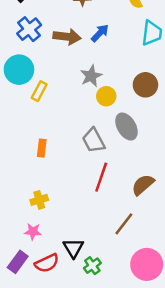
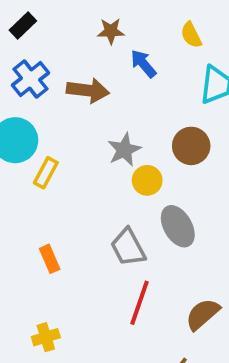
blue arrow: (100, 33) -> (143, 64), moved, turned -84
brown circle: (145, 85) -> (191, 146), moved
orange rectangle: (42, 148) -> (50, 259), turned -30

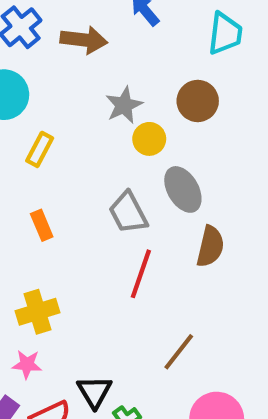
yellow rectangle: (46, 173) -> (40, 149), moved
brown semicircle: (203, 314) -> (210, 246), moved, turned 144
yellow cross: (46, 337) -> (38, 312), size x1.4

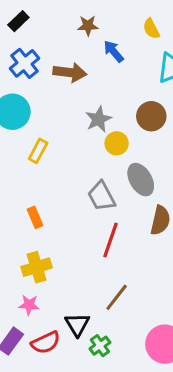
orange rectangle: (42, 225) -> (35, 217), moved
brown line: (179, 352) -> (117, 297), moved

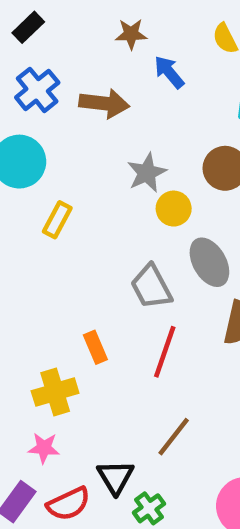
orange rectangle: (35, 217) -> (95, 347), moved

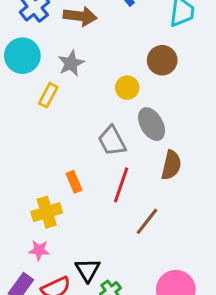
gray star: (147, 173) -> (71, 63), moved
brown line: (174, 437) -> (147, 221), moved

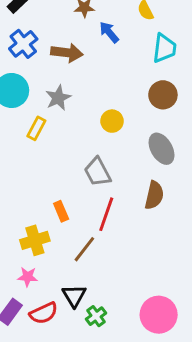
brown circle: (162, 60) -> (163, 95), moved
gray ellipse: (152, 124) -> (162, 149), moved
brown line: (147, 221) -> (84, 249), moved

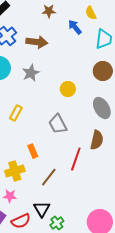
blue arrow: (109, 32) -> (75, 27), moved
yellow rectangle: (36, 128) -> (16, 113), moved
red line: (106, 214) -> (76, 159), moved

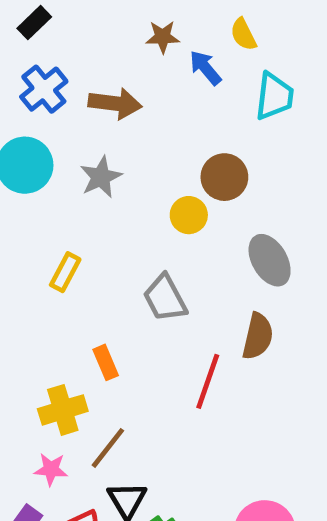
brown star: (49, 11) -> (163, 37), moved
brown circle: (103, 71) -> (224, 177), moved
brown line: (49, 177) -> (108, 448), moved

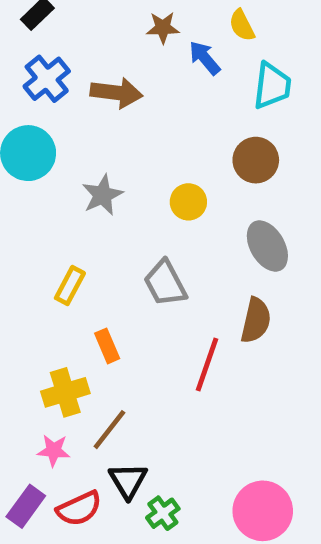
gray star: (101, 177) -> (102, 195), moved
brown circle: (224, 177) -> (256, 160), moved
yellow rectangle: (65, 272) -> (70, 286), moved

